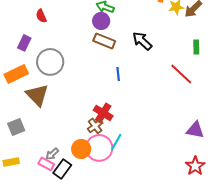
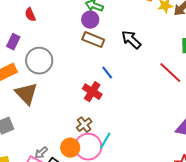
blue line: (118, 74) -> (107, 73), turned -32
red cross: (103, 113) -> (92, 92), moved

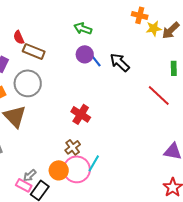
purple circle: (90, 20) -> (85, 54), moved
brown rectangle: (93, 40) -> (34, 51), moved
blue line: (107, 73) -> (96, 60), moved

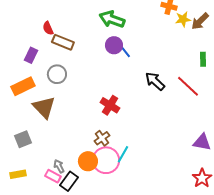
green arrow: (83, 28) -> (112, 19), size x1.4
black arrow: (120, 62) -> (155, 81), moved
gray circle: (28, 83) -> (57, 74), size x0.7
gray arrow: (30, 175) -> (59, 166), turned 104

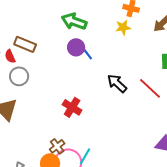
yellow star: (183, 19) -> (123, 27), moved
red semicircle: (48, 28) -> (10, 56), moved
brown cross: (102, 138) -> (57, 146), moved

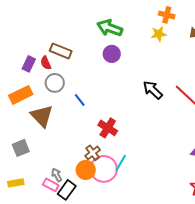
blue line: (87, 53) -> (80, 100), moved
red cross: (72, 107) -> (108, 128), moved

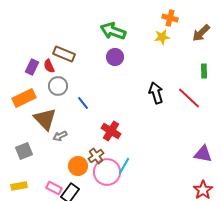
black arrow: (153, 90) -> (156, 93), turned 30
orange circle: (86, 170) -> (78, 166), moved
gray arrow: (57, 175) -> (60, 136), moved, turned -88

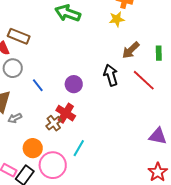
brown arrow: (201, 33) -> (131, 50), moved
purple circle: (115, 57) -> (74, 84), moved
brown cross: (96, 156) -> (54, 123), moved
pink circle: (107, 172) -> (53, 165), moved

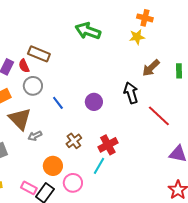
red line: (144, 80) -> (159, 116), moved
red cross: (66, 113) -> (108, 145), moved, turned 30
pink circle: (53, 165) -> (73, 183), size x0.7

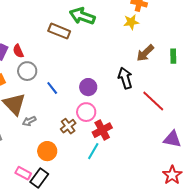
brown rectangle: (39, 54) -> (59, 31), moved
pink circle: (73, 183) -> (86, 112), moved

